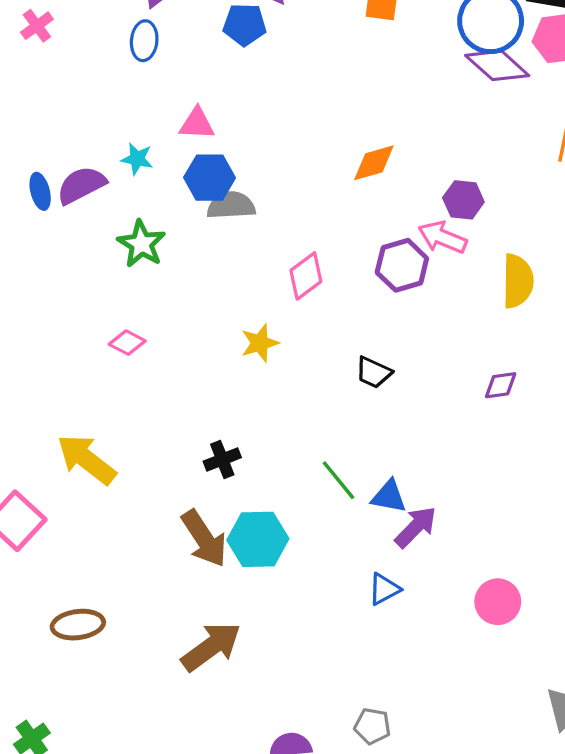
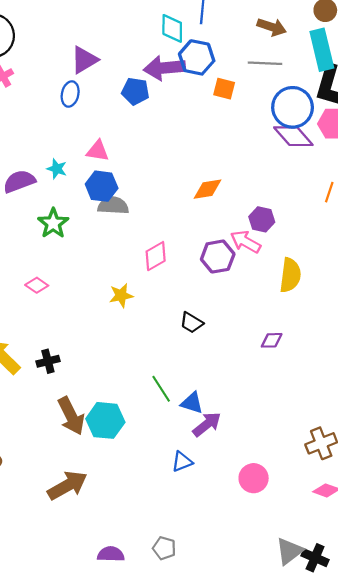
black cross: (222, 459) -> (48, 361), moved

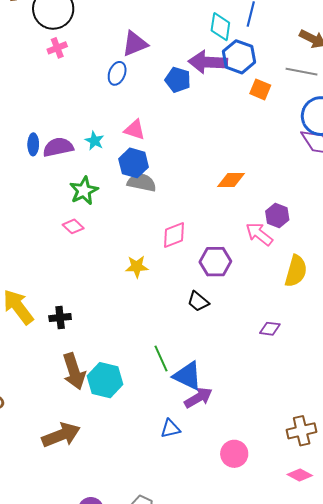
purple hexagon: (218, 257) -> (215, 262), moved
pink diamond: (37, 285) -> (73, 226), moved
blue triangle: (192, 403) -> (188, 376), size x1.4

